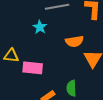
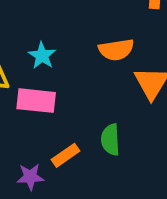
cyan star: (40, 27) -> (42, 56), moved

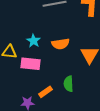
orange semicircle: (116, 50) -> (61, 44), moved

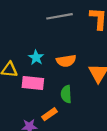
green semicircle: (69, 84) -> (66, 94), moved

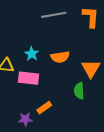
green semicircle: (66, 94) -> (79, 91), moved

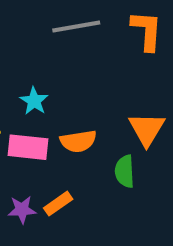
orange semicircle: (60, 57) -> (78, 141), moved
purple star: (25, 119) -> (22, 210), moved

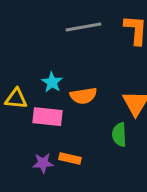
orange semicircle: (78, 141) -> (83, 96), moved
orange rectangle: (58, 204) -> (70, 159), turned 48

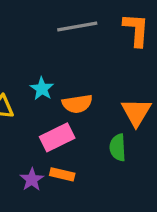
pink rectangle: (48, 117) -> (57, 137), moved, turned -32
purple star: (43, 163) -> (32, 179), turned -30

